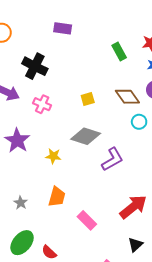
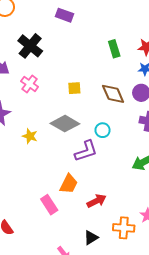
cyan circle: (139, 122) -> (103, 130), moved
orange trapezoid: (57, 197) -> (69, 184), moved
red arrow: (133, 207) -> (97, 201), size x0.7

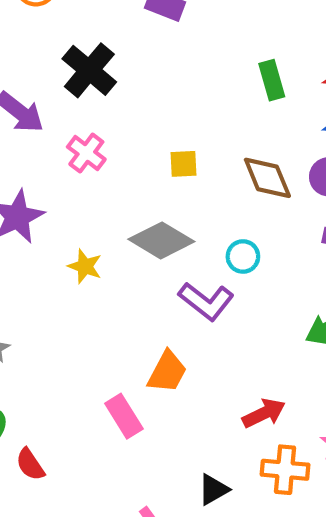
purple L-shape: (86, 151) -> (206, 301), turned 55
red arrow: (97, 201) -> (264, 413), moved

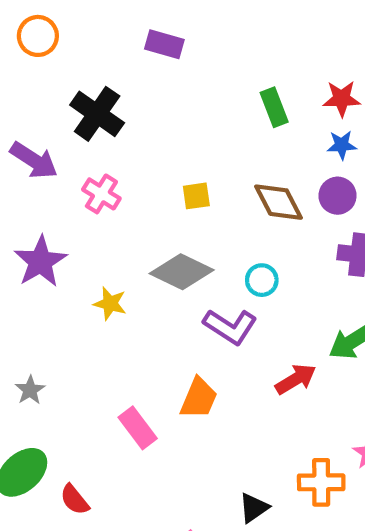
red arrow: (264, 413) -> (296, 379), moved
pink rectangle: (124, 416) -> (138, 428), moved

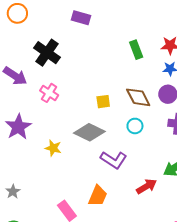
yellow square: (196, 196) -> (103, 102), moved
cyan circle: (262, 280) -> (135, 126), moved

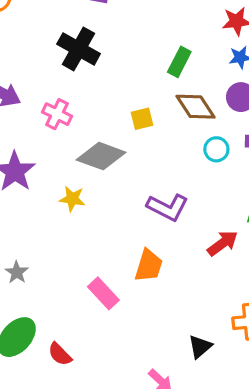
green rectangle: (136, 50) -> (179, 62), moved, turned 54
black cross: (47, 53) -> (79, 49), moved
cyan circle: (135, 126) -> (216, 149), moved
gray diamond: (89, 132) -> (101, 156), moved

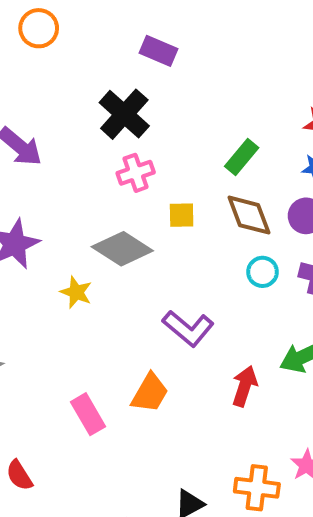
pink cross: (57, 114) -> (136, 173), moved, turned 32
red arrow: (223, 243) -> (245, 386), turned -48

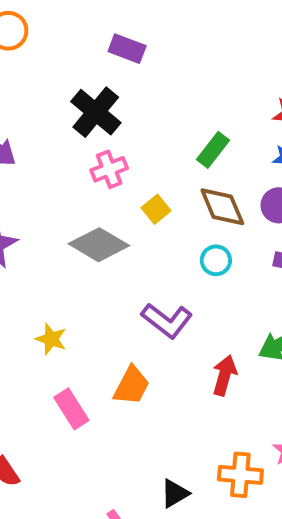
yellow square: (182, 215) -> (156, 209), turned -36
cyan circle: (263, 272) -> (216, 260), moved
yellow star: (76, 292) -> (51, 339), moved

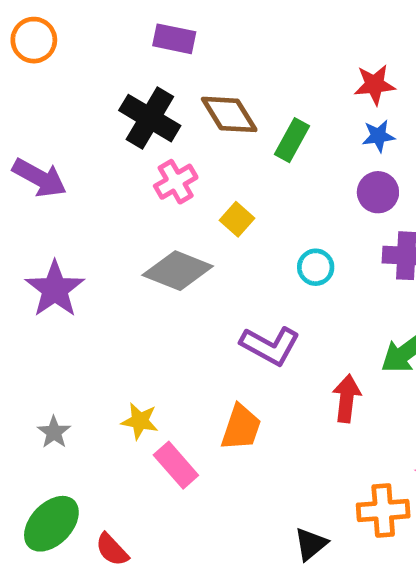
brown diamond: (222, 207) -> (229, 114), moved
yellow star: (51, 339) -> (140, 421), moved

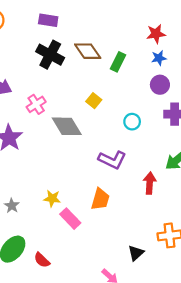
purple rectangle: (174, 39) -> (48, 20), moved
pink cross: (176, 182) -> (36, 104), moved
gray diamond: (178, 271) -> (67, 126), turned 40

